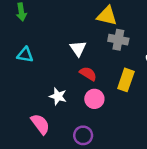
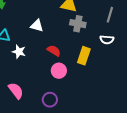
white triangle: (78, 49) -> (37, 26), moved, turned -40
white star: (58, 96) -> (19, 52), moved

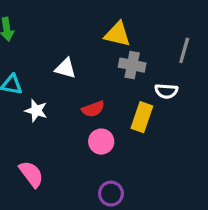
white semicircle: (107, 40) -> (166, 91), moved
red semicircle: (54, 51) -> (93, 109), turned 128
purple circle: (50, 100) -> (111, 194), moved

